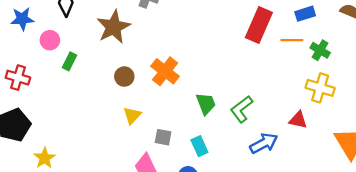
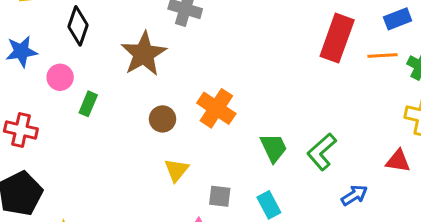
blue arrow: (264, 143) -> (354, 195), size x0.7

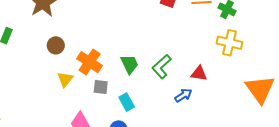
orange cross: (216, 108) -> (90, 62), moved
red triangle: (398, 161) -> (199, 73), moved
gray square: (220, 196) -> (101, 87), moved

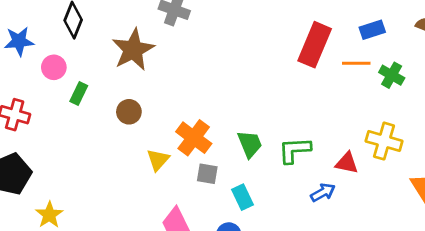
yellow cross: (229, 43) -> (384, 141), moved
brown circle: (56, 45) -> (129, 112), moved
green L-shape: (161, 67) -> (295, 150), turned 35

